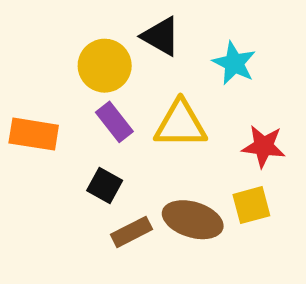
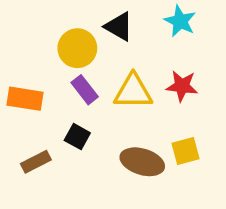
cyan star: (234, 63) -> (180, 21), moved
red star: (264, 146) -> (182, 86), moved
brown rectangle: (132, 232) -> (36, 162), moved

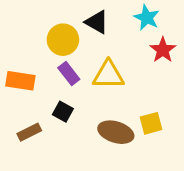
red star: (182, 86) -> (163, 50), moved, turned 30

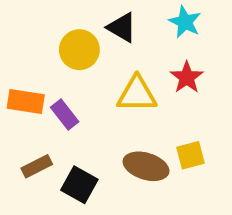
red star: (163, 50) -> (187, 77), moved
purple rectangle: (69, 73) -> (65, 114), moved
black square: (63, 112) -> (79, 185), moved, size x1.4

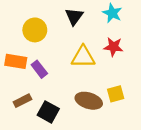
black triangle: (122, 27) -> (74, 16), turned 36
yellow circle: (79, 50) -> (35, 30), moved
red star: (187, 77) -> (113, 47), turned -30

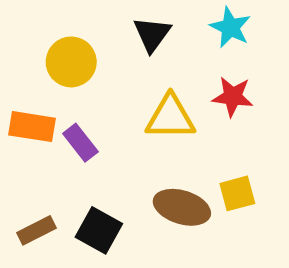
brown rectangle: (22, 101) -> (37, 230), moved

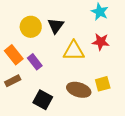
black triangle: (152, 34) -> (56, 26), moved
orange rectangle: (32, 127) -> (14, 55), turned 42
brown rectangle: (37, 230) -> (13, 81), moved

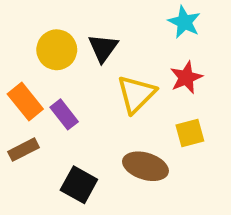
red star: (101, 42) -> (186, 77), turned -30
yellow triangle: (74, 51) -> (136, 94), turned -45
yellow square: (103, 84) -> (190, 133), moved

